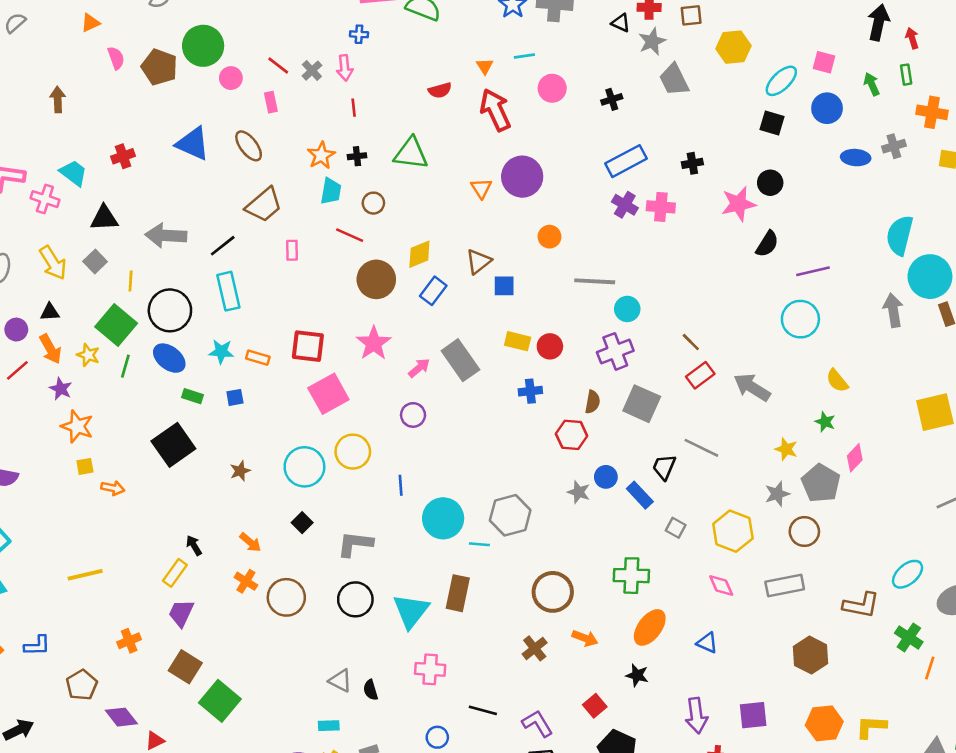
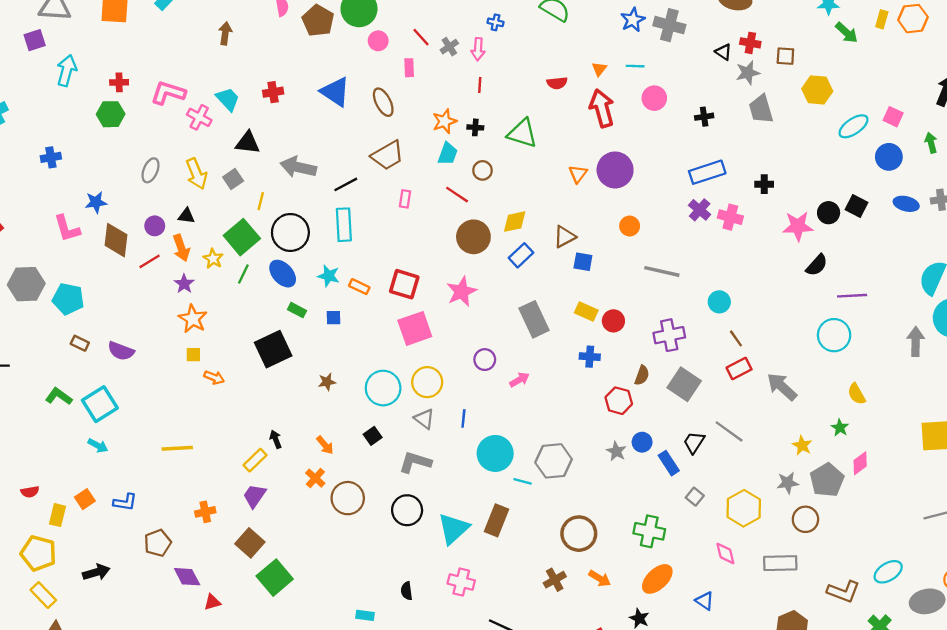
black square: (772, 123) -> (857, 206), moved
cyan circle: (627, 309) -> (719, 302), moved
pink arrow: (419, 368) -> (519, 380), moved
gray triangle: (340, 681) -> (424, 419), moved

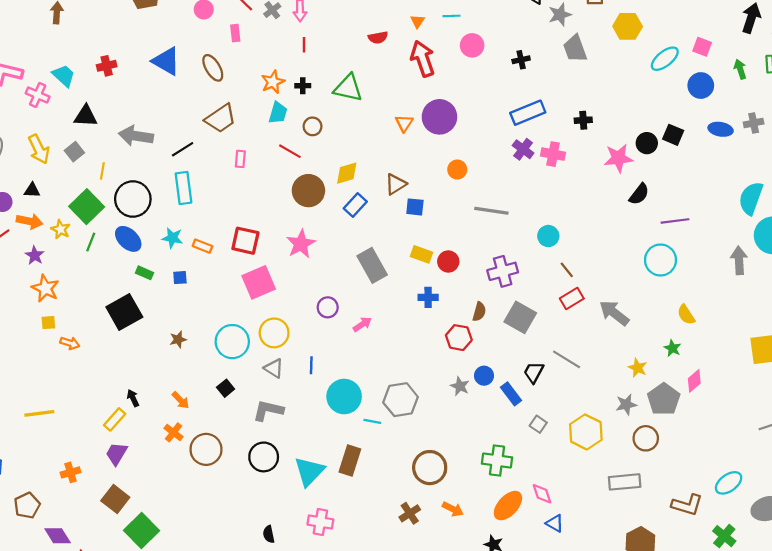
orange arrow: (181, 248) -> (29, 221), turned -55
pink diamond: (725, 553) -> (542, 494), moved

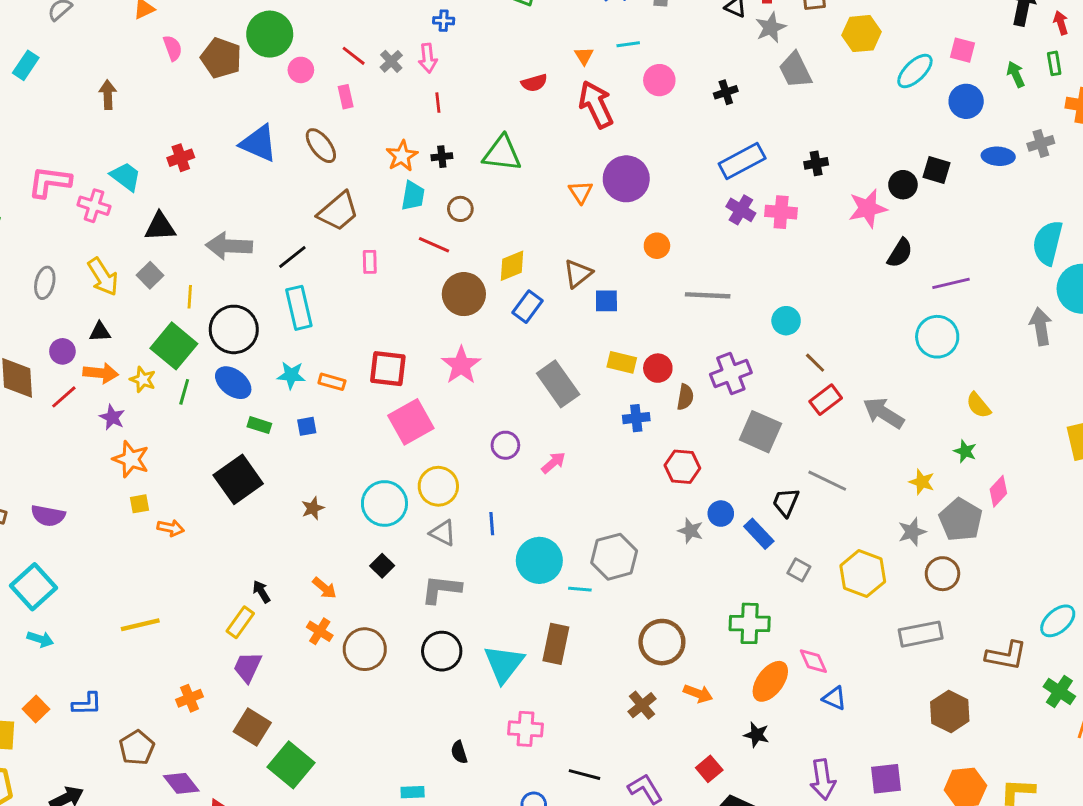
brown semicircle: (479, 312) -> (685, 397), moved

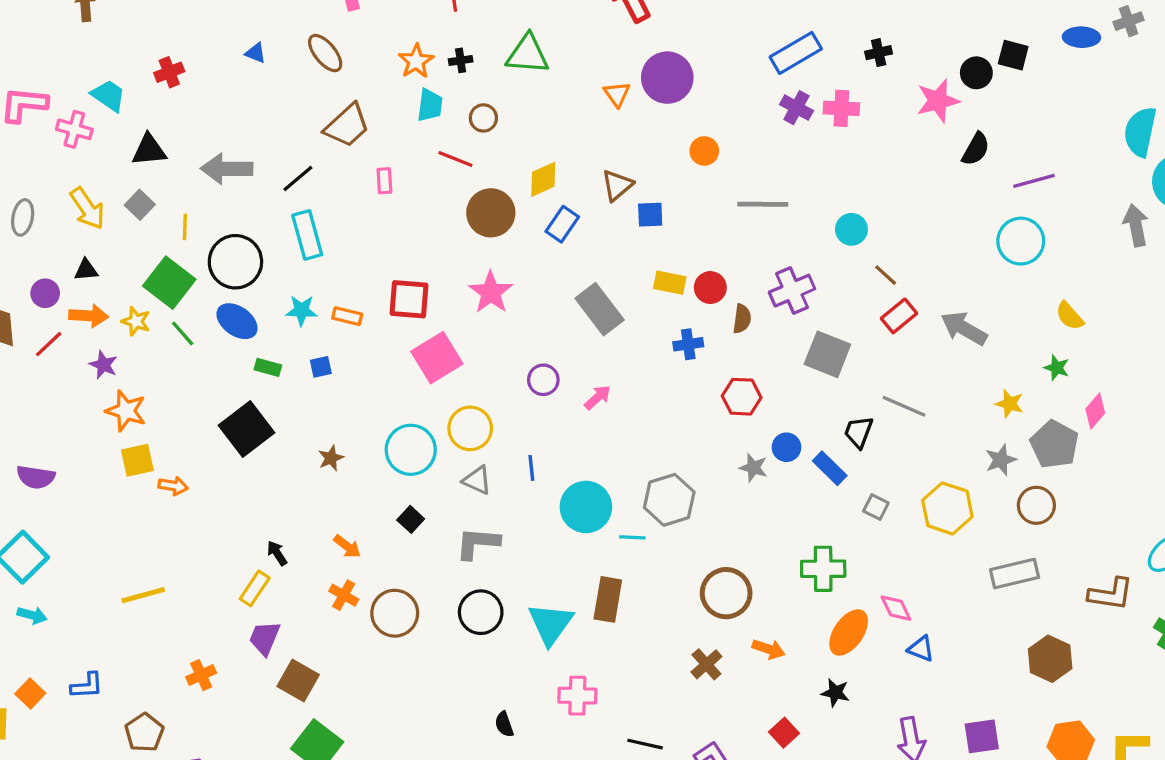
blue triangle: (259, 143) -> (256, 53), size x0.5
green line: (184, 392) -> (183, 333), turned -55
yellow square: (140, 504) -> (137, 460), size x1.5
brown square: (252, 727) -> (298, 681), moved

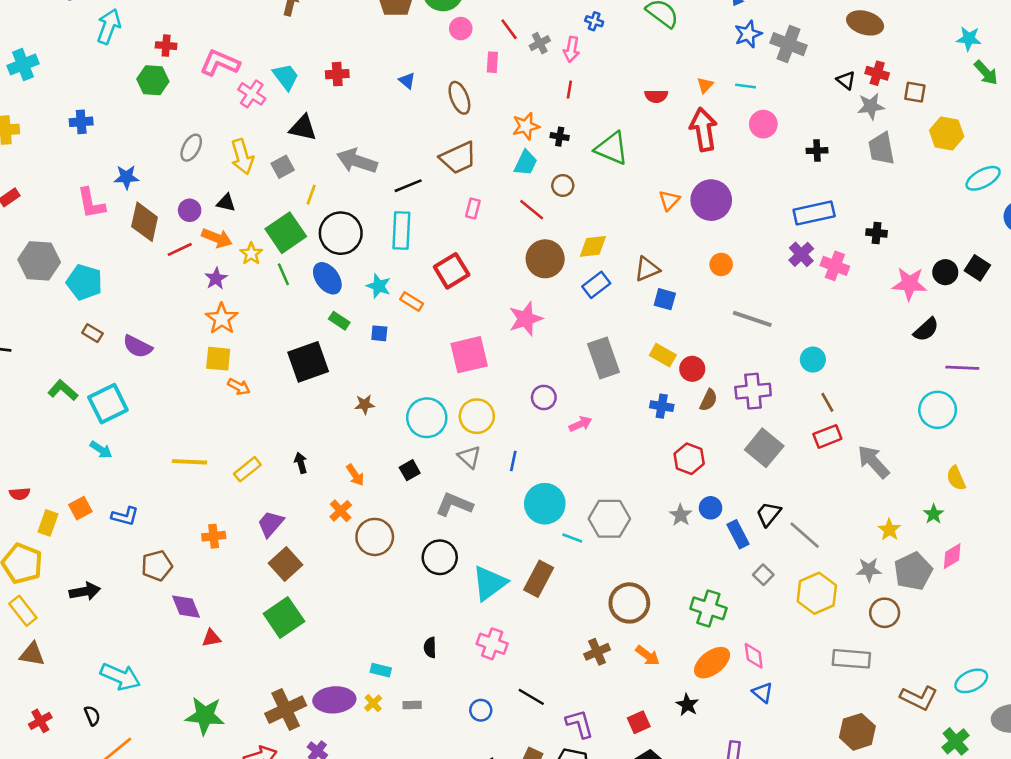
red square: (409, 299) -> (452, 271), moved, turned 36
gray line: (904, 406) -> (805, 535), moved
yellow rectangle: (255, 588) -> (247, 469), moved

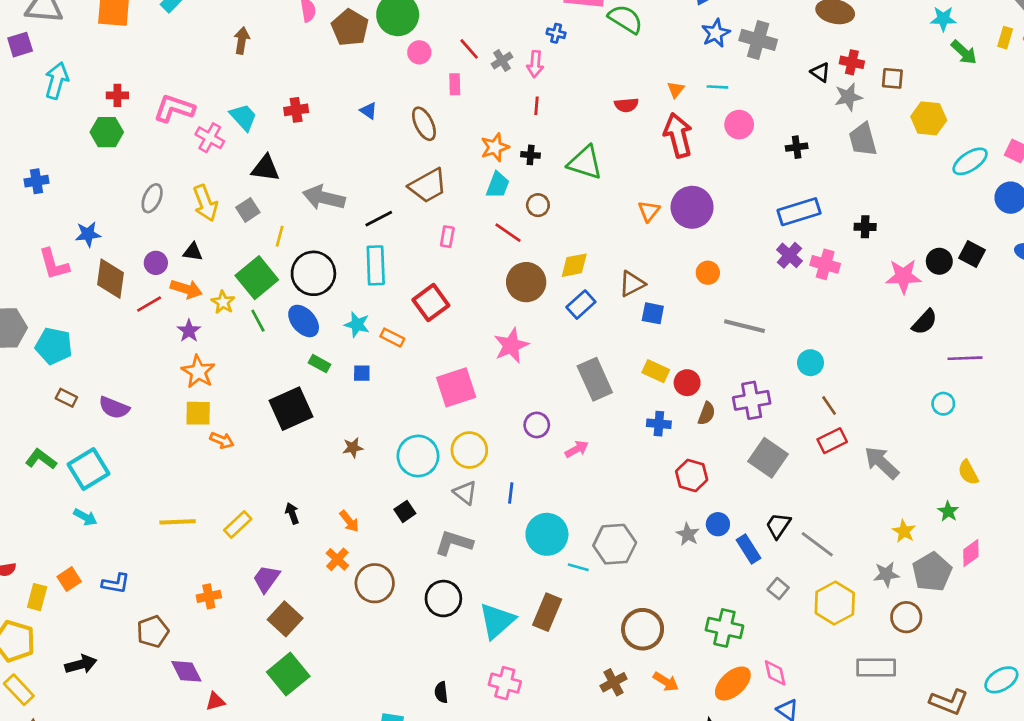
cyan circle: (938, 410) -> (943, 404), size x0.6

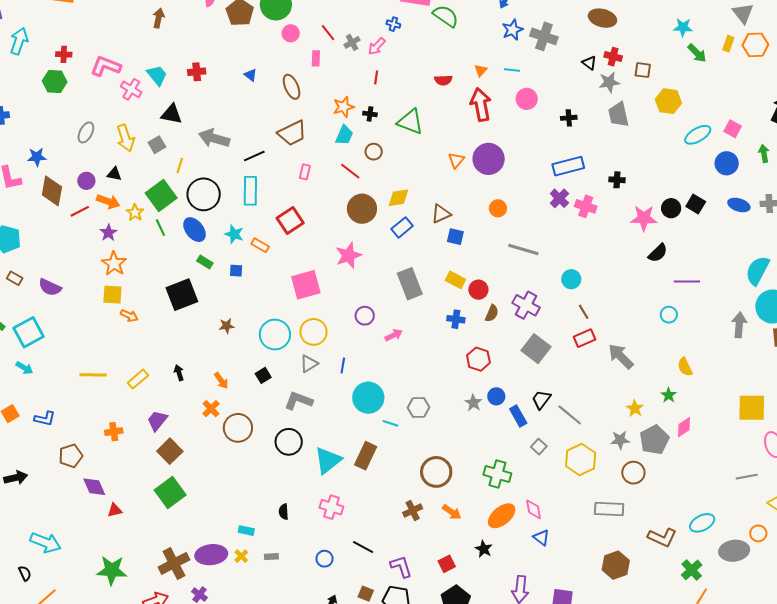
pink arrow: (535, 64) -> (377, 46), turned 36
purple cross: (752, 400) -> (526, 305), turned 36
gray triangle: (465, 493) -> (309, 364), turned 48
gray hexagon: (615, 544) -> (419, 407), size x0.7

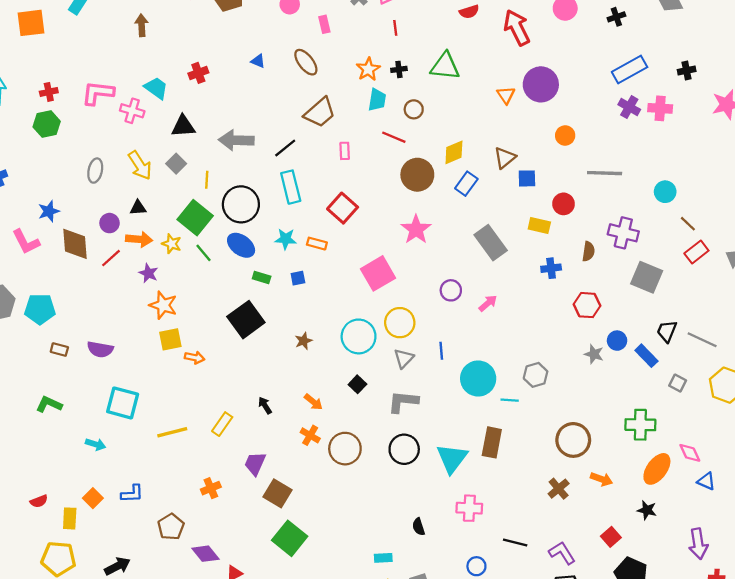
red circle: (478, 290) -> (564, 204), moved
cyan square: (29, 332) -> (123, 403), moved, turned -32

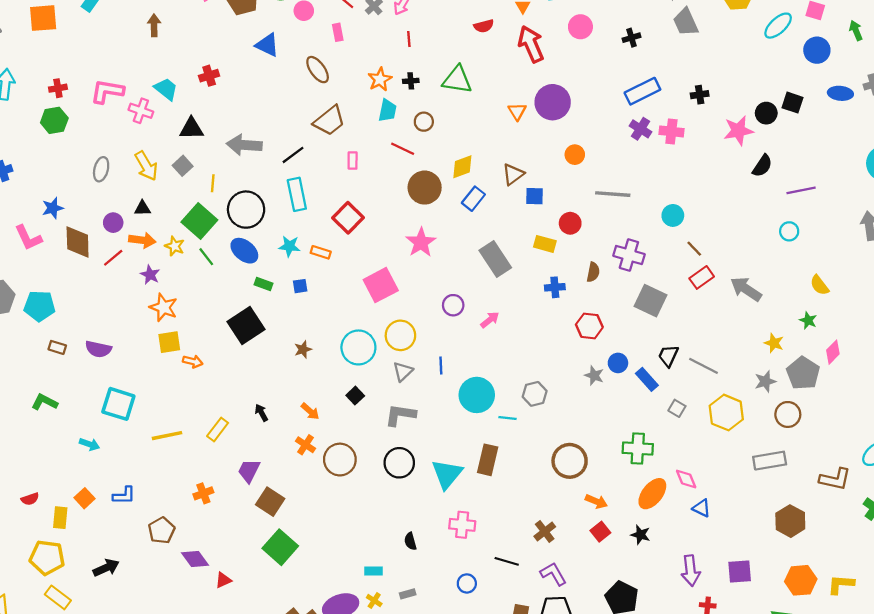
blue triangle: (258, 61) -> (267, 45), moved, size x1.6
brown cross: (559, 489) -> (545, 532), moved
red square: (611, 537) -> (600, 532), moved

